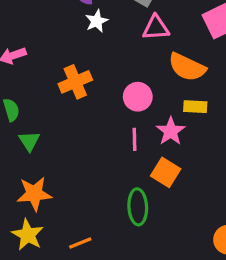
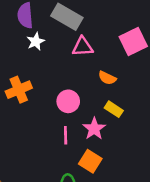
orange semicircle: (187, 67) -> (107, 78), size x0.6
yellow rectangle: (195, 107) -> (114, 109), turned 30

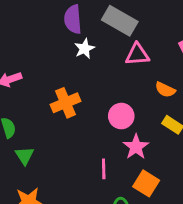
pink star: (94, 129) -> (136, 147), moved
pink line: (66, 135) -> (104, 169), moved

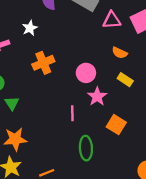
white star: (85, 49) -> (30, 28), moved
pink triangle: (137, 54) -> (112, 20), moved
orange square: (146, 183) -> (116, 125), moved

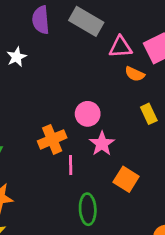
orange semicircle: (120, 53) -> (135, 74), moved
orange cross: (43, 63) -> (52, 139), moved
yellow rectangle: (125, 80) -> (149, 114), moved, turned 32

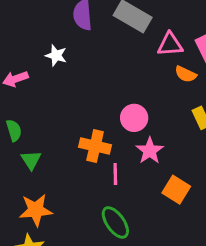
white star: (17, 57) -> (56, 55), turned -30
orange cross: (52, 139) -> (95, 146), turned 36
green ellipse: (88, 209) -> (115, 222), moved, turned -32

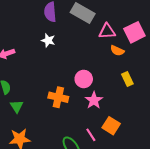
white star: (56, 55) -> (48, 40), moved
pink line: (115, 174) -> (91, 135), moved, turned -32

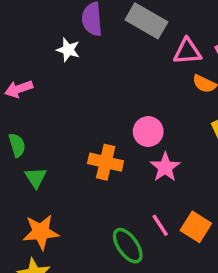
white star: (48, 40) -> (68, 50), moved
orange square: (111, 126) -> (196, 227), moved

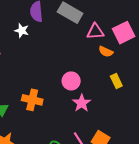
orange cross: (106, 162) -> (32, 100), moved

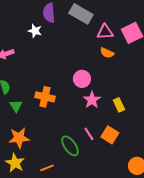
orange semicircle: (106, 52) -> (107, 53), moved
yellow rectangle: (116, 81) -> (119, 105), moved

